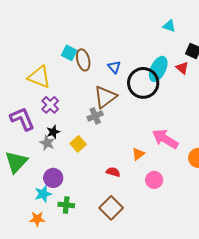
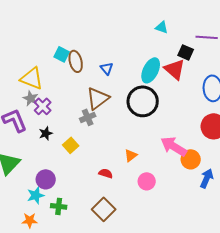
red triangle: (182, 68) -> (175, 69), size x1.6
black circle: (143, 83) -> (143, 101), moved
pink arrow: (165, 139) -> (174, 146), moved
gray star: (47, 143) -> (31, 98), moved

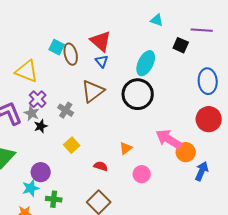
red triangle: (175, 69) -> (101, 41), moved
gray star: (31, 98) -> (32, 113), moved
gray cross: (88, 117) -> (66, 110), moved, turned -35
yellow square: (71, 145) -> (72, 145), moved

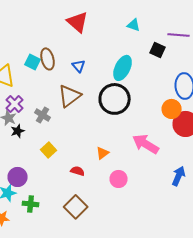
red triangle: (101, 41) -> (78, 22), moved
cyan square: (57, 47) -> (33, 62), moved
orange circle: (186, 152) -> (172, 109), moved

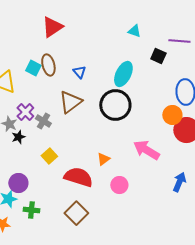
red triangle: (78, 22) -> (52, 27), moved, turned 45
purple cross: (15, 104) -> (25, 112), moved
red semicircle: (78, 171) -> (78, 177), size x2.0

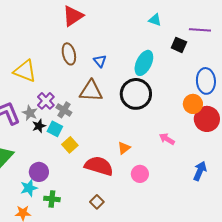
cyan square: (33, 68) -> (55, 129), moved
brown triangle: (70, 102) -> (91, 91), turned 40
pink arrow: (146, 150) -> (167, 139), size x0.6
brown square: (76, 213) -> (97, 202), size x0.6

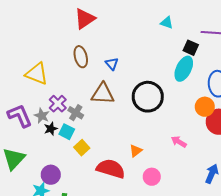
cyan ellipse: (144, 63) -> (184, 69), moved

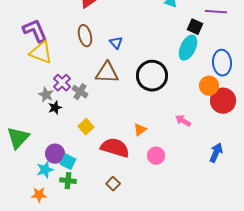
purple L-shape: (20, 116) -> (35, 31), moved
cyan square: (67, 132) -> (68, 162), moved

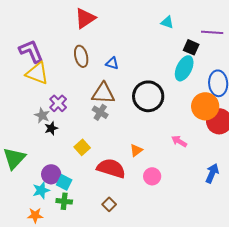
blue triangle: (116, 43) -> (112, 63), turned -32
orange circle: (209, 86) -> (205, 106), size x1.4
gray cross: (80, 92) -> (100, 112), moved

